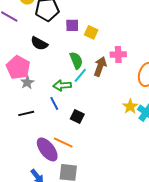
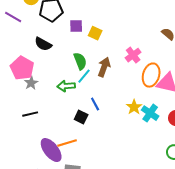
pink cross: (118, 54) -> (133, 55), moved, turned -35
blue line: (54, 103) -> (95, 104), moved
orange line: (63, 142) -> (67, 143), turned -42

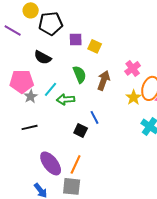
pink pentagon: (22, 68) -> (22, 81), turned -30
cyan line: (84, 76) -> (51, 89), moved
yellow star: (134, 107) -> (134, 97), moved
orange line: (67, 143) -> (76, 164), moved, turned -48

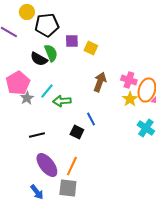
pink cross: (133, 68) -> (129, 80), moved, turned -35
green semicircle: (80, 74) -> (51, 53), moved
pink pentagon: (22, 81) -> (18, 83), turned -30
black line: (30, 127) -> (37, 135), moved

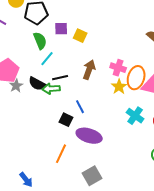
black semicircle: (39, 59) -> (37, 84), moved
cyan line: (47, 91) -> (47, 59), moved
black line: (37, 135) -> (60, 78), moved
purple ellipse: (47, 165) -> (89, 136), moved, turned -35
gray square: (68, 188) -> (92, 176), moved, turned -36

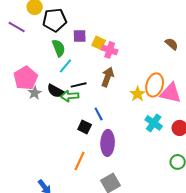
pink cross: (118, 68) -> (110, 50), moved
purple ellipse: (89, 136) -> (108, 143), turned 75

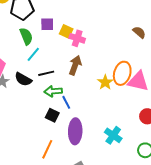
green arrow: (70, 96) -> (53, 91), moved
cyan cross: (154, 123) -> (113, 135), moved

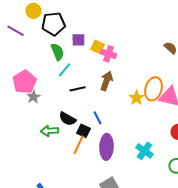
black semicircle: (23, 79) -> (67, 119), moved
green arrow: (53, 91) -> (49, 131), moved
orange line: (47, 149) -> (78, 145), moved

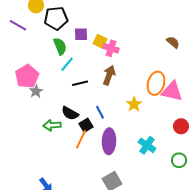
yellow star: (136, 98) -> (134, 104), moved
black square: (83, 131) -> (86, 125), turned 32

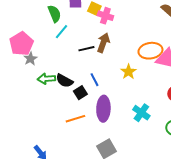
black line: (80, 83) -> (86, 49), moved
orange ellipse: (156, 83) -> (150, 51), turned 65
green arrow: (52, 125) -> (46, 79), moved
orange line: (81, 139) -> (75, 119), moved, turned 48

